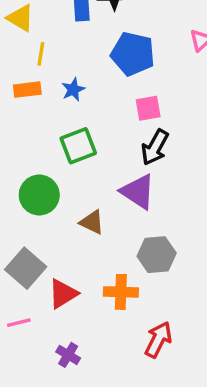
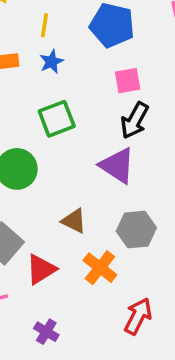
yellow line: (41, 54) -> (45, 25), moved
brown triangle: (92, 222) -> (74, 221), moved
orange cross: (121, 292) -> (100, 268), turned 36

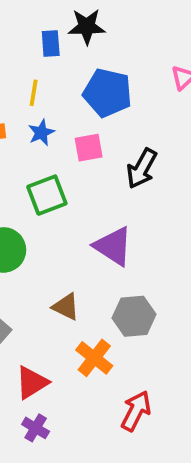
pink square: (128, 81) -> (89, 148), moved
black arrow: (135, 120) -> (142, 169), moved
red triangle: (41, 269) -> (32, 382), moved

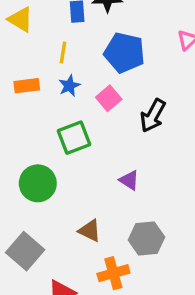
pink square: (89, 148) -> (109, 98), turned -30
purple triangle: (113, 246) -> (129, 180), size x0.6
orange cross: (94, 358) -> (113, 273), turned 36

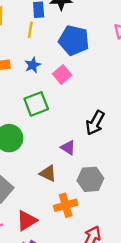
yellow line: (63, 53) -> (30, 30), moved
black arrow: (153, 116) -> (95, 123), moved
purple triangle: (129, 180) -> (68, 148), moved

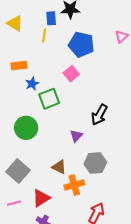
blue star: (33, 65) -> (32, 84), moved
purple triangle: (68, 148) -> (76, 136), turned 40
brown triangle: (48, 173) -> (59, 167), moved

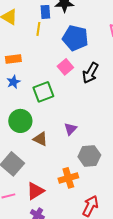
blue star: (32, 84) -> (13, 82), moved
black arrow: (99, 115) -> (90, 73), moved
brown triangle: (59, 167) -> (40, 139), moved

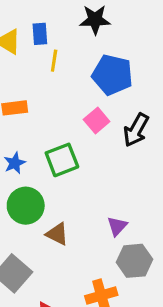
blue rectangle: (45, 12) -> (40, 34), moved
blue star: (13, 82) -> (15, 163), moved
purple triangle: (70, 129) -> (117, 226), moved

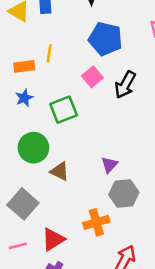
yellow line: (54, 61) -> (49, 53), moved
blue star: (15, 163) -> (24, 98), moved

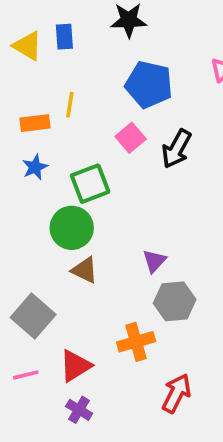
green circle: (33, 148) -> (72, 228), moved

